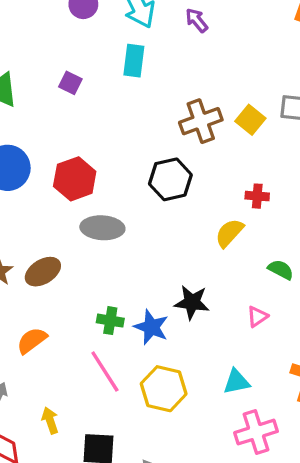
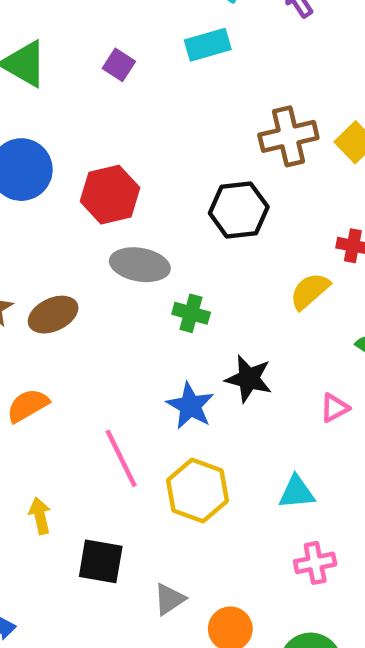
cyan rectangle: (134, 61) -> (208, 45), turned 60
green cross: (110, 321) -> (191, 313), moved
pink cross: (256, 432) -> (315, 563), size x0.7

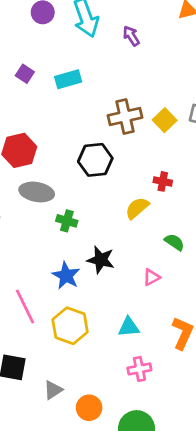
cyan rectangle: (208, 45) -> (68, 79), moved

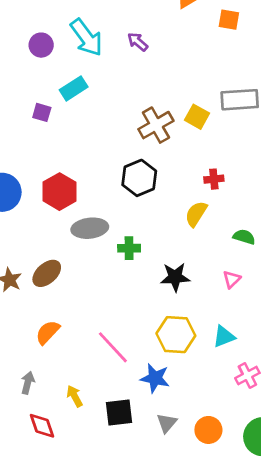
cyan rectangle: (68, 79) -> (74, 88), moved
blue star: (66, 276) -> (155, 378), moved
yellow hexagon: (70, 326) -> (176, 335), moved

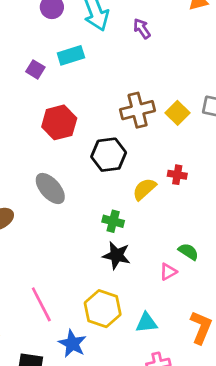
red hexagon: (60, 192) -> (59, 122), moved
yellow semicircle: (196, 214) -> (144, 189), moved
gray ellipse: (90, 228) -> (50, 189), turned 40
green semicircle: (244, 237) -> (188, 252), moved
green cross: (129, 248) -> (113, 221), moved

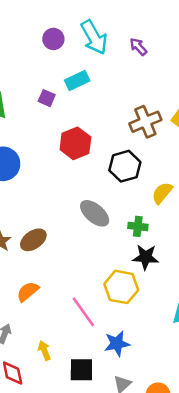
gray ellipse: (50, 189) -> (95, 213), moved
yellow hexagon: (103, 309) -> (121, 287), moved
blue star: (72, 344) -> (117, 344), turned -30

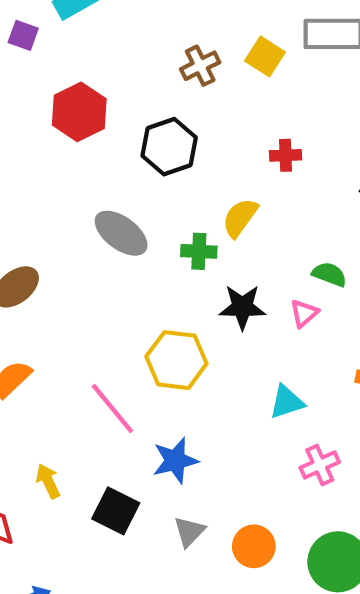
brown cross: (145, 122) -> (200, 66), size x0.7
yellow semicircle: (162, 193) -> (240, 218), moved
black star: (146, 257) -> (242, 307), moved
black square: (81, 370) -> (116, 511), turned 30

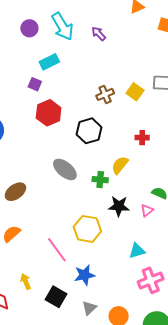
purple square: (23, 35) -> (35, 84), moved
pink cross: (320, 465) -> (151, 280), size x1.4

